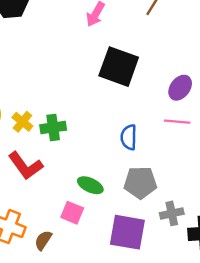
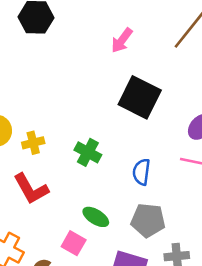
yellow cross: (22, 122) -> (33, 143), turned 30
green cross: (53, 127) -> (88, 152), moved, turned 30

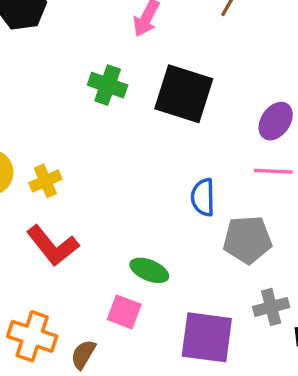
green cross: (88, 152) -> (108, 85), moved
gray pentagon: (148, 220) -> (247, 240), moved

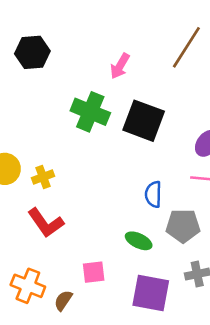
green cross: (108, 85) -> (90, 112), size x1.4
green ellipse: (149, 270) -> (139, 241), moved
pink square: (124, 312) -> (94, 272), turned -30

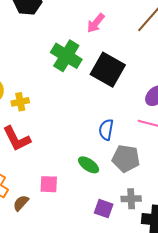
purple square: (151, 293) -> (104, 209), moved, size x0.6

